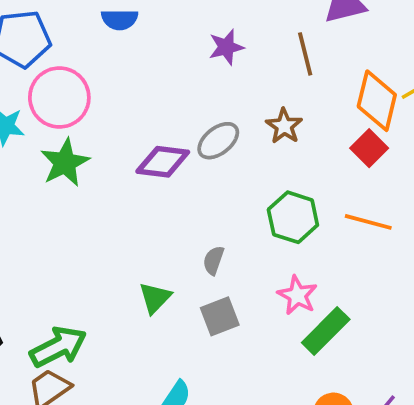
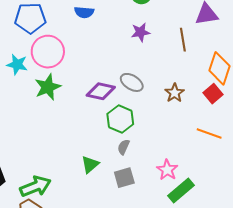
brown star: (284, 126) -> (175, 93), moved
gray ellipse: (218, 141) -> (132, 82), turned 65
green hexagon: (293, 217) -> (120, 119), moved

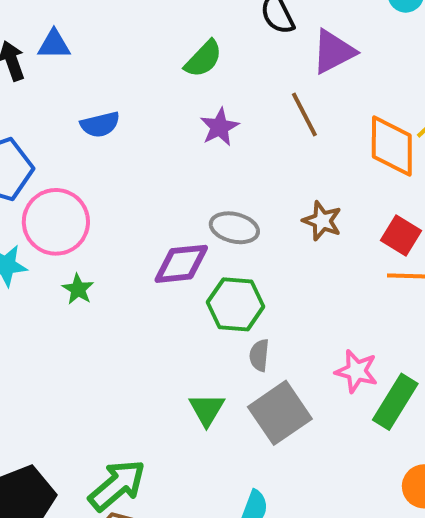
green star: (48, 87) -> (78, 289), size x0.6
red square: (213, 94) -> (401, 235), moved
gray square: (124, 178) -> (280, 413), size x1.4

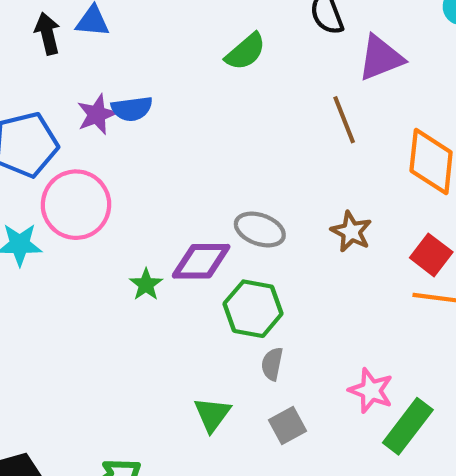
purple star: (220, 127) -> (97, 114), moved
green star: (78, 289) -> (146, 285), moved
gray square: (280, 413) -> (287, 425), size x0.6

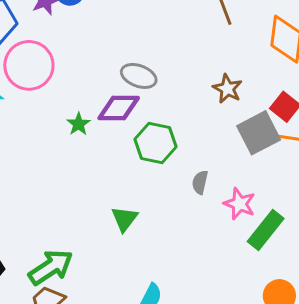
gray ellipse: (260, 230) -> (139, 76), moved
gray semicircle: (272, 364) -> (200, 182), moved
gray square: (287, 425) -> (259, 133), moved, size x1.6

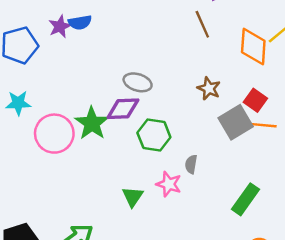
pink circle: (29, 65) -> (54, 134), moved
green star: (78, 124) -> (92, 123), size x1.8
pink star: (239, 204) -> (169, 184), moved

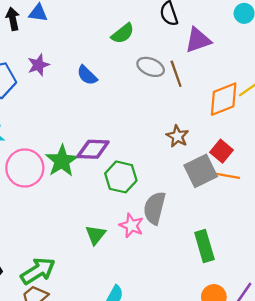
blue semicircle: (80, 22) -> (87, 75), moved, turned 50
orange diamond: (253, 46) -> (224, 99), turned 60
gray ellipse: (138, 82) -> (151, 67), moved
gray semicircle: (191, 164) -> (155, 208), size x1.8
green rectangle: (246, 199) -> (204, 246), turned -56

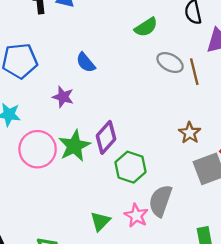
purple star: (38, 65) -> (63, 97), moved, turned 30
blue semicircle: (87, 75) -> (86, 63), moved
purple diamond: (93, 149) -> (106, 137), turned -56

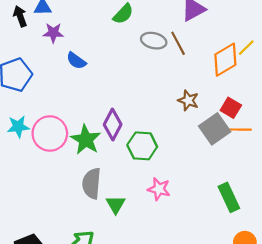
purple star: (63, 97) -> (53, 33), moved
pink circle: (38, 149) -> (50, 133), moved
gray semicircle: (160, 201) -> (92, 183), moved
green triangle: (100, 221) -> (116, 205), moved

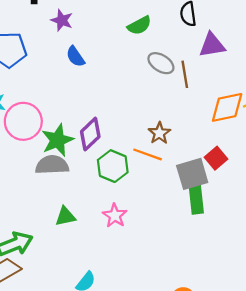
brown star: (188, 100) -> (159, 133), moved
orange line: (238, 130) -> (148, 154), moved
gray semicircle: (92, 183) -> (52, 165), moved, turned 64
green rectangle: (229, 197) -> (196, 198), moved
green triangle: (116, 205) -> (65, 216), turned 30

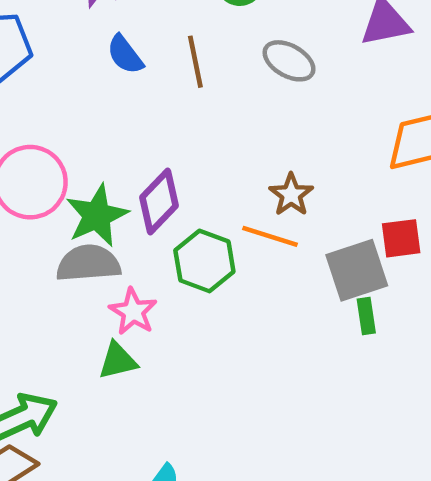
brown line: (185, 74) -> (195, 62), moved
red square: (216, 158) -> (401, 238), turned 35
green rectangle: (196, 198) -> (366, 316), size x0.6
pink star: (115, 216) -> (133, 312), moved

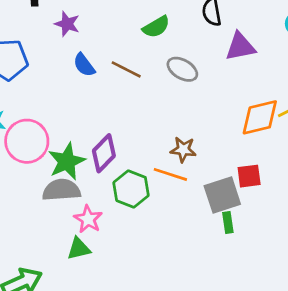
brown line: (195, 62) -> (126, 69), turned -52
brown star: (291, 195) -> (183, 150), turned -30

